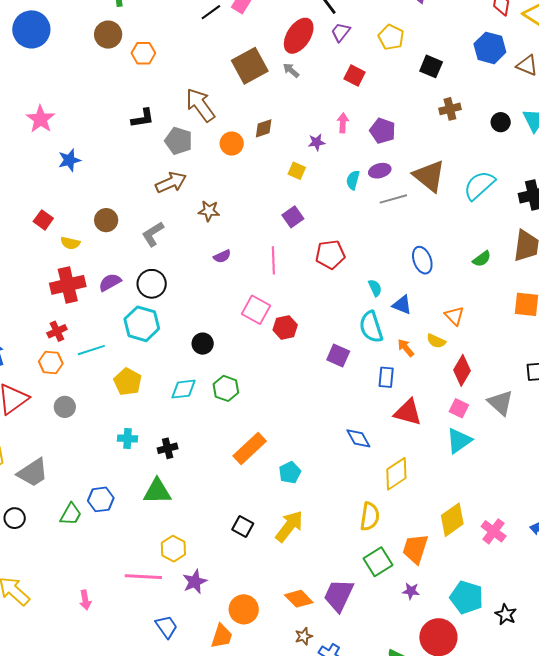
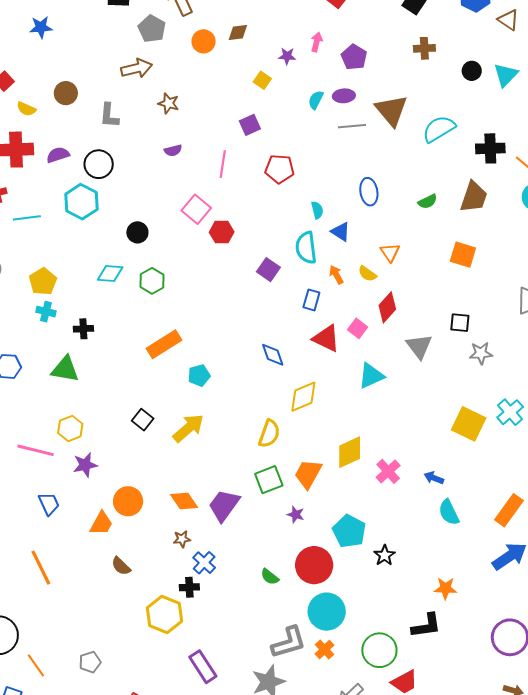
gray L-shape: (153, 234) -> (109, 115), turned -64
yellow pentagon: (128, 382) -> (43, 281), moved
pink square: (459, 408) -> (358, 328), moved

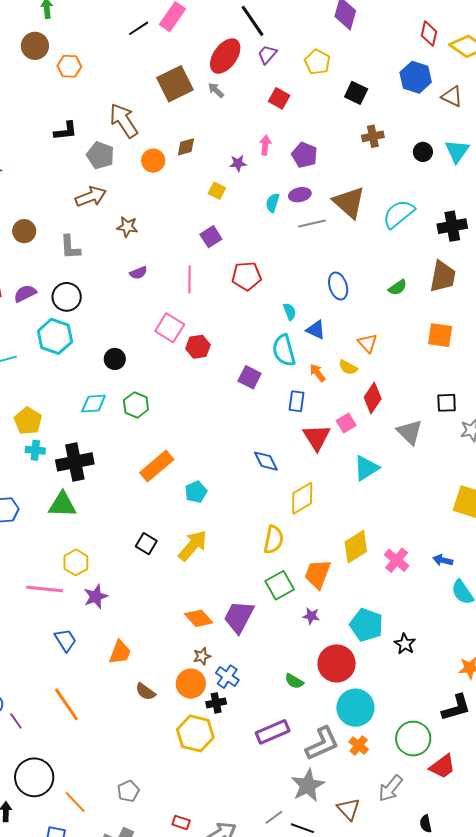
pink square: (358, 328) -> (346, 423), turned 30
black cross: (83, 329) -> (75, 462), size x1.8
red triangle: (326, 338) -> (317, 437), turned 40
orange circle: (128, 501) -> (191, 684), moved
purple rectangle: (203, 667) -> (273, 732), moved, turned -72

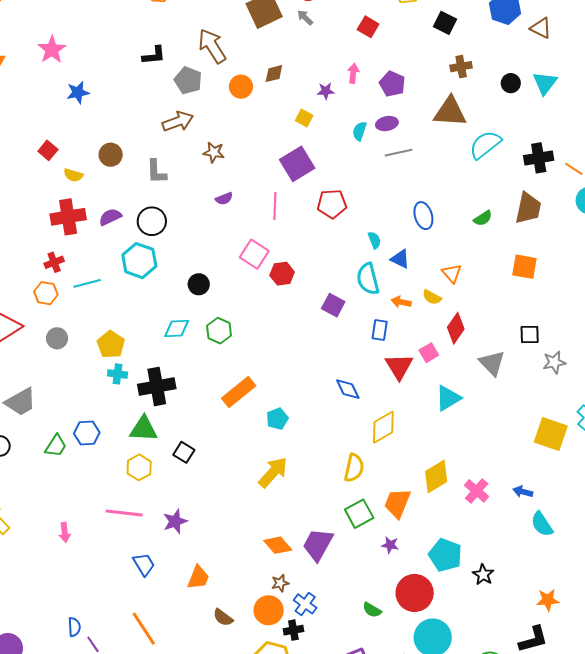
brown triangle: (349, 202) -> (450, 112), moved, turned -39
purple square: (211, 237) -> (297, 164), size x1.6
orange arrow: (318, 373) -> (401, 302), turned -42
black square: (146, 544) -> (184, 452), moved
yellow hexagon: (76, 562) -> (139, 467), moved

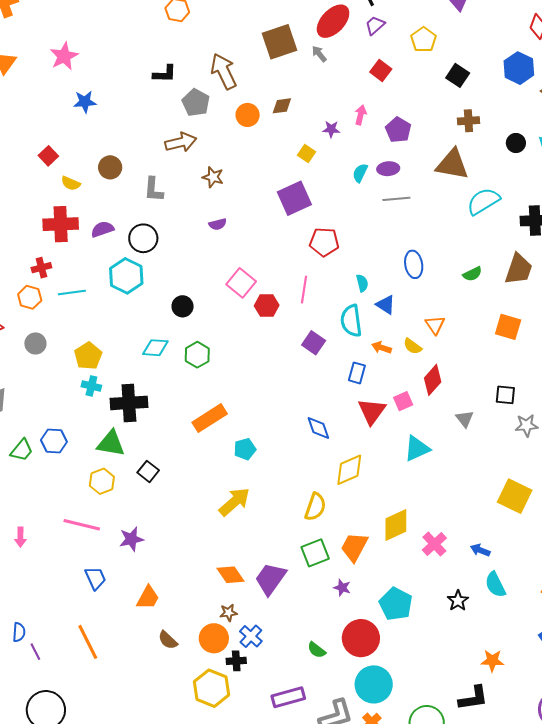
pink line: (275, 206) -> (304, 290), moved
gray triangle: (492, 363) -> (465, 419), size x0.7
black star: (483, 575) -> (458, 601), moved

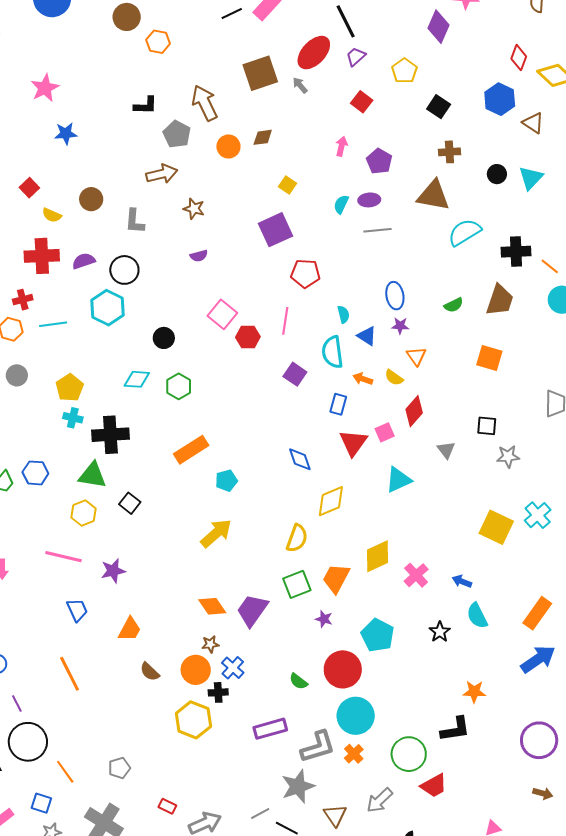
purple star: (331, 129) -> (400, 326), moved
purple line: (35, 652) -> (17, 703), moved

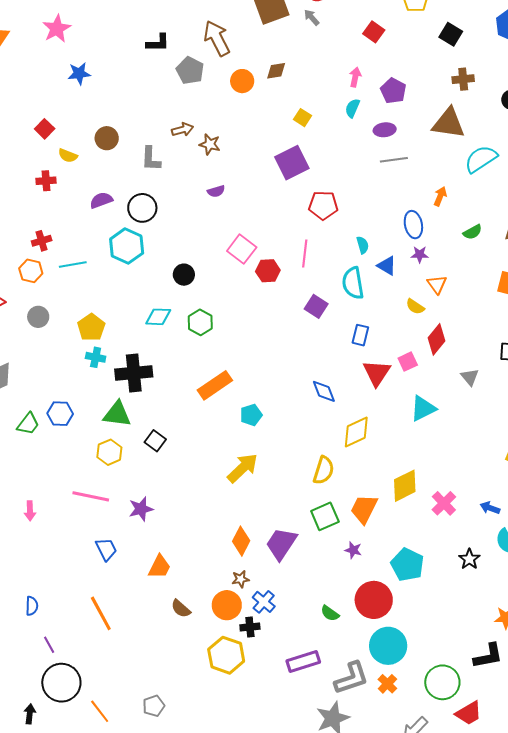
brown arrow: (162, 174) -> (183, 130), moved, size x0.7
cyan semicircle: (341, 204) -> (352, 108), moved
red cross: (42, 256) -> (46, 181), moved, size x0.6
orange arrow: (363, 379) -> (440, 196), moved, turned 96
orange diamond: (212, 606) -> (241, 541), turned 64

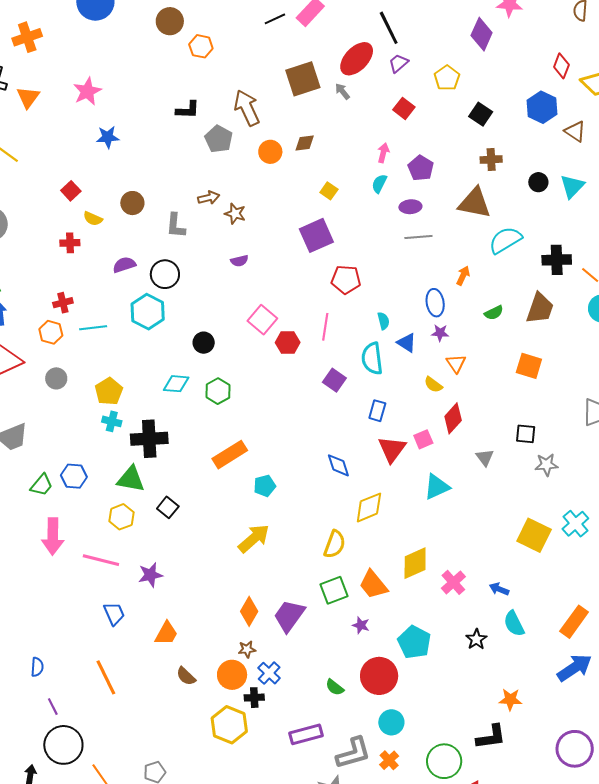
orange trapezoid: (364, 509) -> (373, 585), turned -68
pink arrow: (30, 511) -> (53, 536), moved, size x1.8
cyan circle: (388, 646) -> (391, 722), size x0.7

